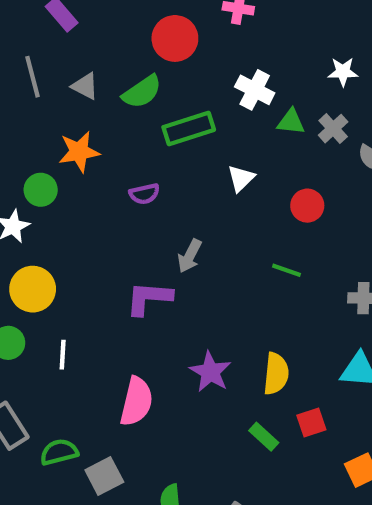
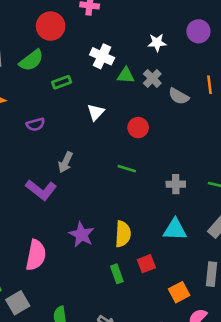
green rectangle: (189, 128) -> (62, 82), size x0.6
purple L-shape: (149, 298) -> (41, 190), turned -144
green rectangle: (264, 437) -> (117, 274), turned 30

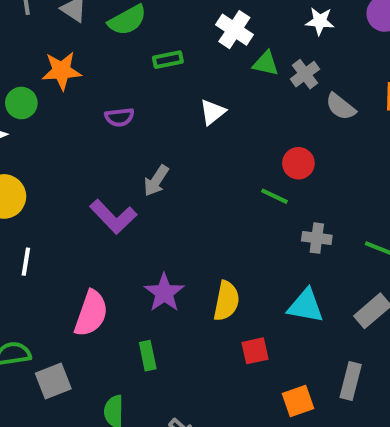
red circle: (138, 128) -> (298, 163), moved
green line: (127, 169) -> (275, 196), moved
green rectangle: (117, 274) -> (148, 356), moved

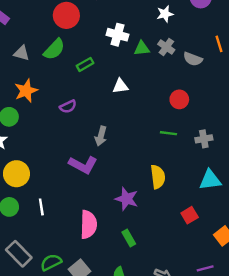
white triangle: (213, 112) -> (120, 86), turned 49
green line: (275, 196) -> (168, 133), moved
yellow semicircle: (226, 301) -> (158, 177), moved

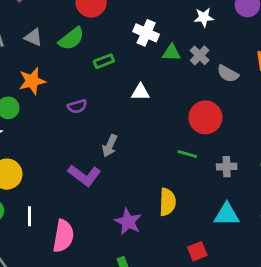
red circle: (179, 99) -> (205, 117), size x1.5
pink semicircle: (88, 224) -> (63, 236), moved

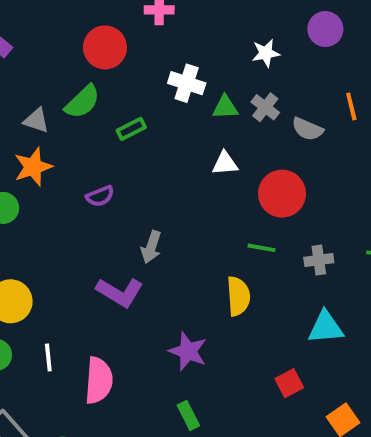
gray triangle: (33, 37) -> (36, 120), moved
white triangle: (141, 92) -> (225, 163), moved
yellow semicircle: (168, 202) -> (238, 296), moved

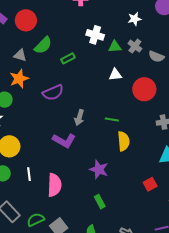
red circle: (105, 47) -> (26, 20), moved
purple semicircle: (100, 196) -> (53, 93), size x1.5
green line: (261, 248) -> (112, 119), moved

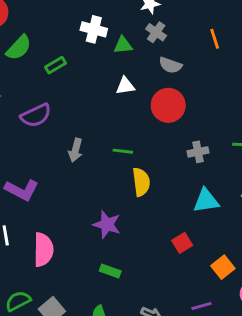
gray cross: (135, 46) -> (156, 32), moved
gray semicircle: (156, 56) -> (170, 65), moved
purple L-shape: (64, 141) -> (22, 190), moved
green rectangle: (100, 202) -> (110, 271), turned -40

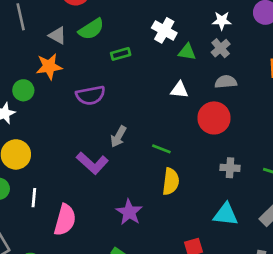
gray semicircle: (170, 65) -> (226, 82), turned 140
purple L-shape: (22, 190) -> (92, 163), moved

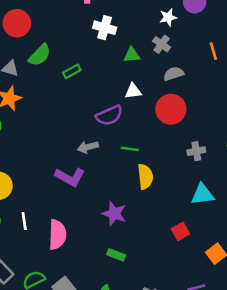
white star: (222, 21) -> (168, 17), moved
white cross: (164, 30) -> (105, 28), moved
purple semicircle: (91, 95) -> (109, 115), moved
gray arrow: (118, 137) -> (88, 147), turned 60

